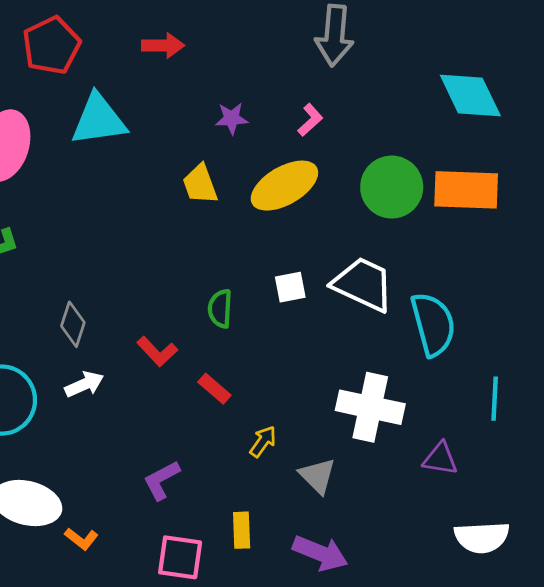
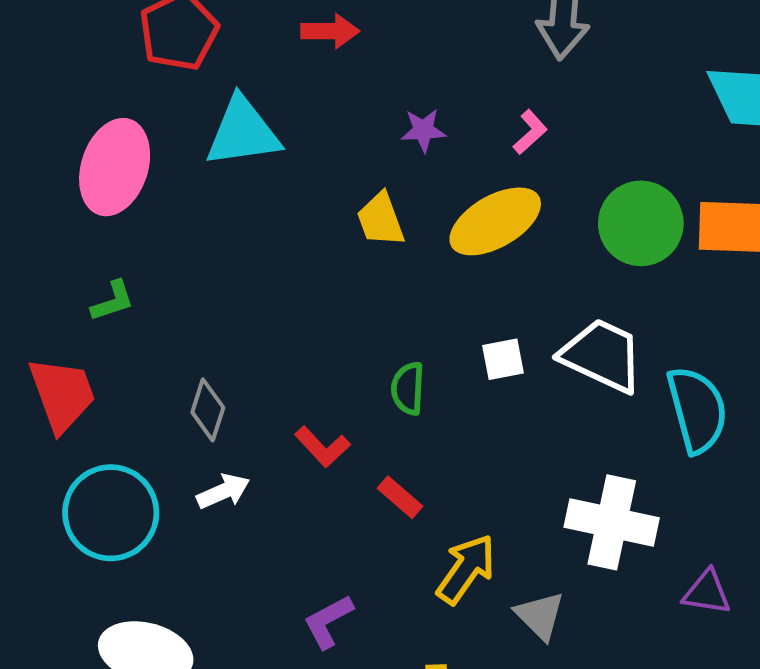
yellow arrow: (263, 442) -> (466, 569), size x1.6

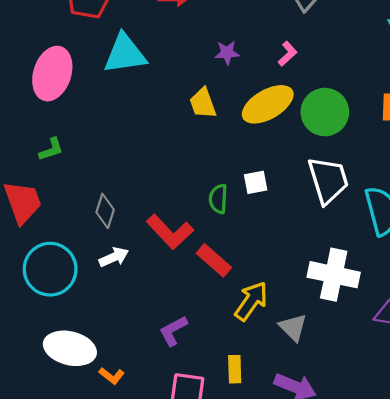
green circle: (641, 223) -> (325, 112), moved
white trapezoid: (602, 355) -> (328, 180), turned 48
white square: (503, 359) -> (256, 182), moved
red L-shape: (322, 447) -> (170, 232), size x1.5
red rectangle: (400, 497) -> (214, 260), size x1.4

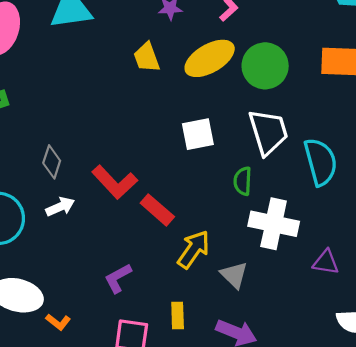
white square: (256, 182) -> (198, 134), size x1.4
green semicircle: (218, 199) -> (243, 181), moved

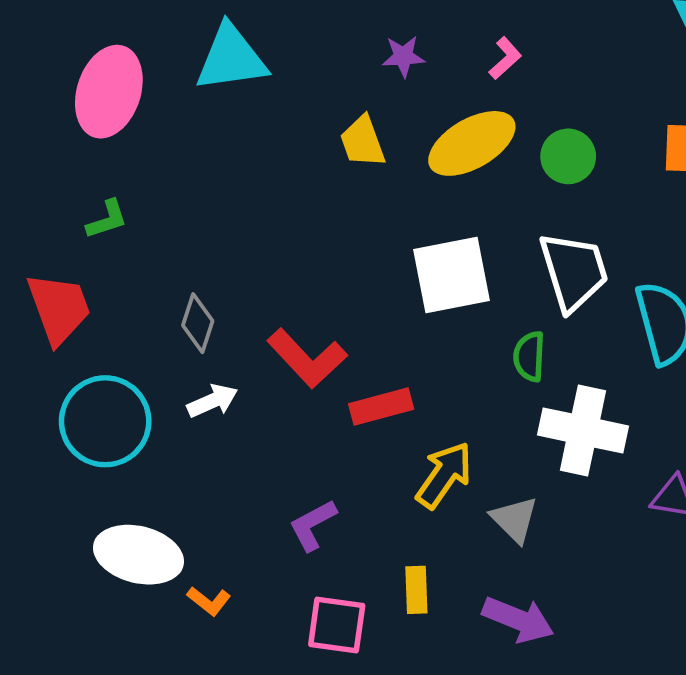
green circle: (265, 66) -> (568, 156), size x0.7
white square: (198, 134) -> (451, 275), size x1.4
red rectangle: (157, 210) -> (381, 406), turned -56

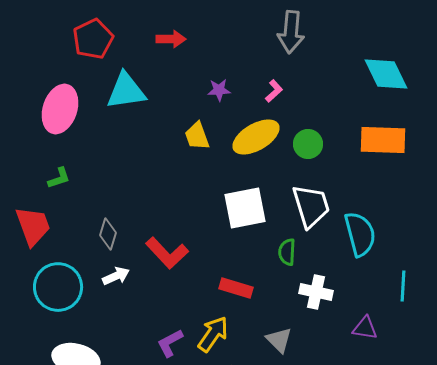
red rectangle: (381, 406) -> (236, 288), moved, turned 32
white cross: (583, 431) -> (316, 292), size x0.7
yellow arrow: (444, 475) -> (213, 334), moved

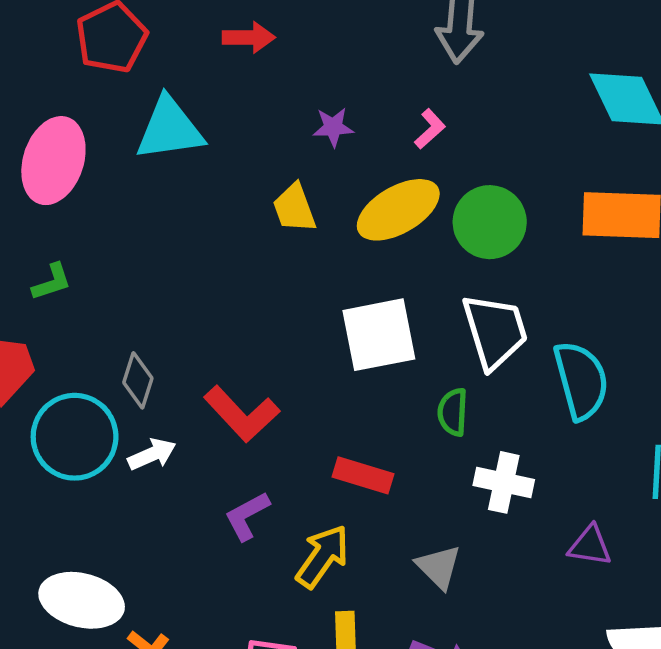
green circle: (308, 144) -> (490, 222), size x1.4
cyan circle: (58, 287) -> (75, 437), moved
purple L-shape: (170, 343) -> (247, 516), moved

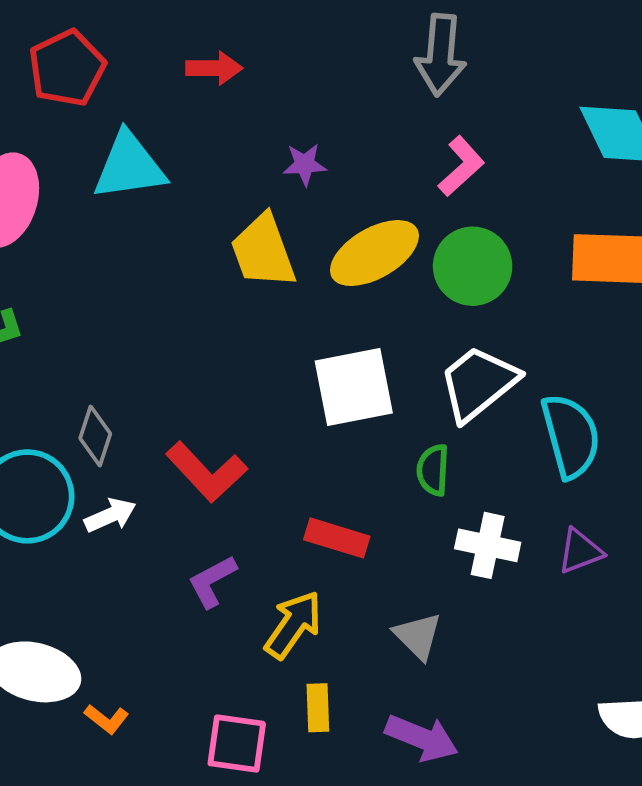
pink L-shape: (430, 129) -> (461, 166), moved, size x1.4
yellow trapezoid: (294, 208) -> (263, 251), size x1.4
white trapezoid: (495, 331) -> (478, 383), turned -112
purple triangle: (590, 546) -> (580, 551), moved, turned -30

